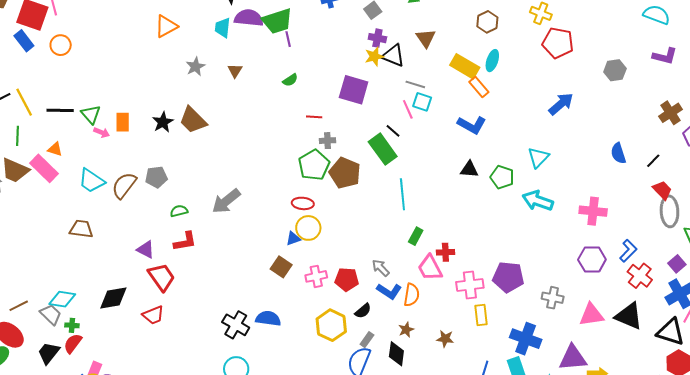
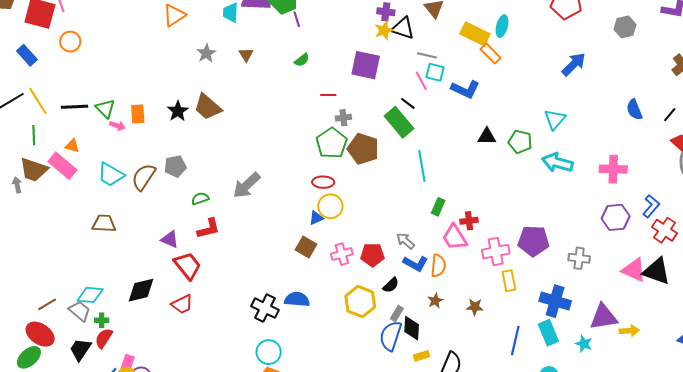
blue rectangle: (24, 41) -> (27, 55), moved
blue L-shape: (472, 125) -> (465, 89), moved
pink triangle: (592, 315) -> (634, 270), moved, turned 36
black diamond: (396, 354) -> (412, 328), moved

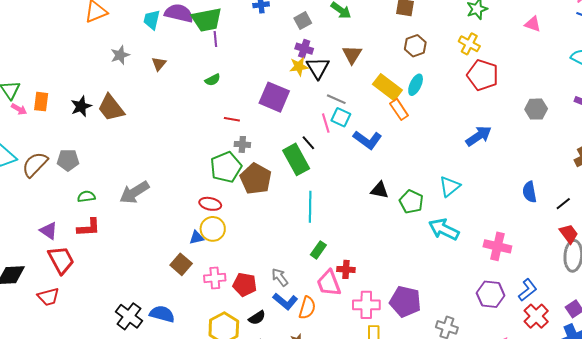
black triangle: (403, 28) -> (318, 68), turned 30

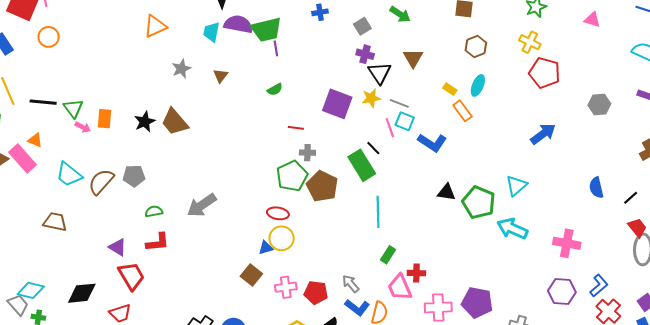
yellow star: (299, 67) -> (371, 98), moved
yellow rectangle: (387, 87) -> (450, 89), size x0.5
green pentagon: (411, 202) -> (479, 202), size x1.4

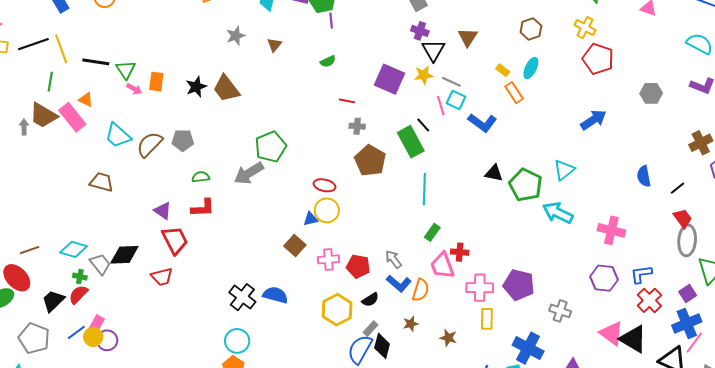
green pentagon: (292, 176) -> (271, 147), moved
blue L-shape: (599, 286) -> (641, 274), turned -150
gray trapezoid: (18, 305) -> (100, 264), moved

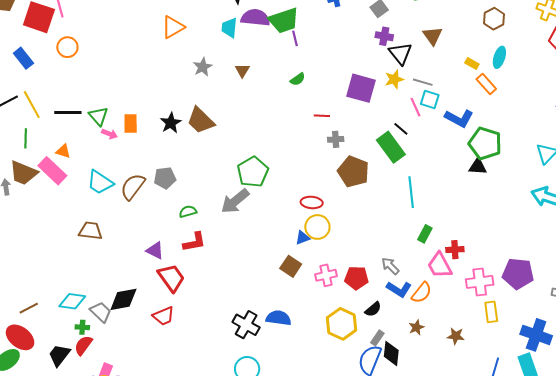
green pentagon: (526, 185) -> (485, 143), moved
orange semicircle: (421, 290) -> (422, 293), turned 30

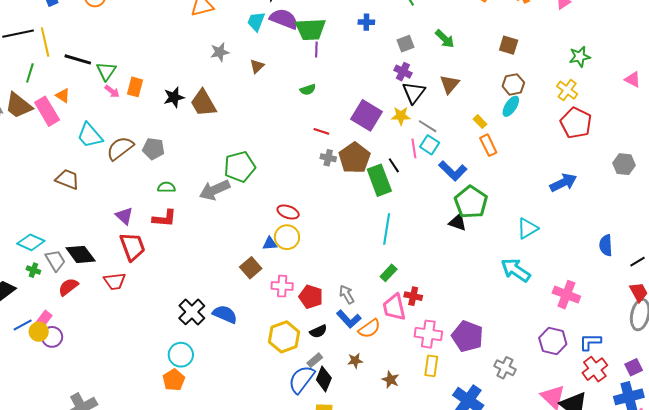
cyan ellipse: (499, 57) -> (511, 106), moved
brown pentagon: (353, 172) -> (355, 158), moved
black diamond: (123, 299) -> (81, 254), turned 48
red semicircle: (83, 345) -> (68, 287), moved

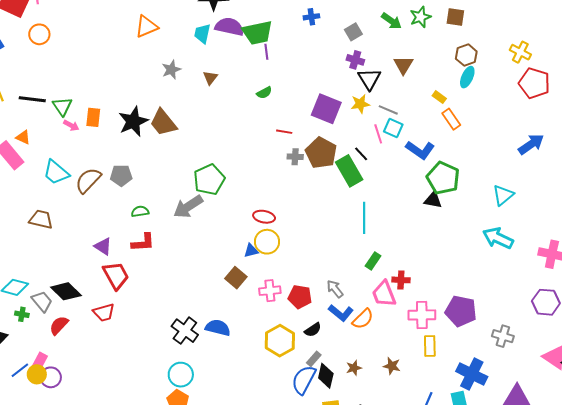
green star: (580, 57) -> (420, 17), moved
black star: (174, 97) -> (133, 121), size x1.4
brown star: (355, 361) -> (354, 368), moved

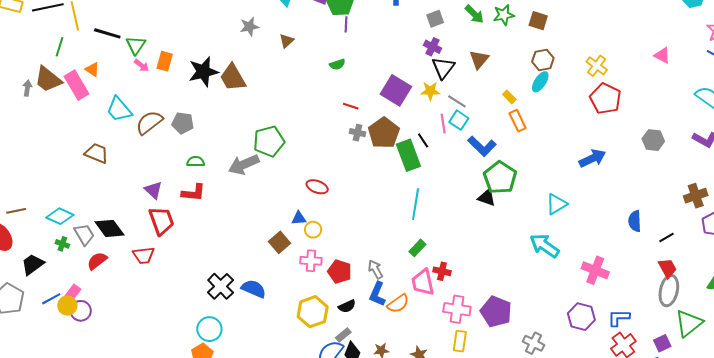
yellow circle: (267, 242) -> (313, 230), moved, size x0.7
blue L-shape: (341, 313) -> (377, 294), turned 65

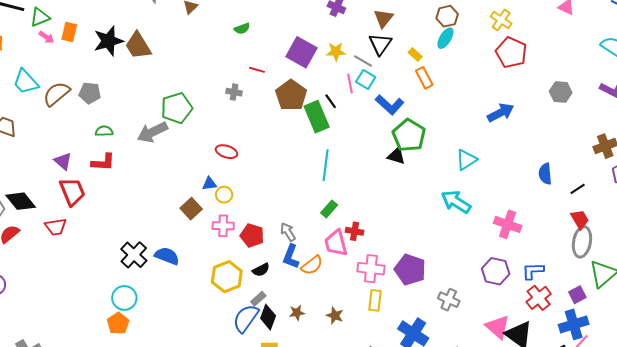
green triangle: (136, 45) -> (40, 17), turned 35
black triangle: (443, 68) -> (380, 44), moved
gray cross: (357, 133) -> (234, 92), moved

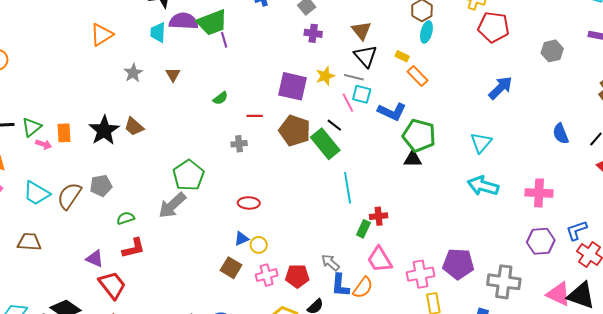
green semicircle: (242, 29) -> (220, 98), moved
brown trapezoid: (138, 46) -> (134, 127), size x0.7
red cross: (355, 231) -> (379, 216), moved
gray cross: (449, 300) -> (504, 282), size x1.5

